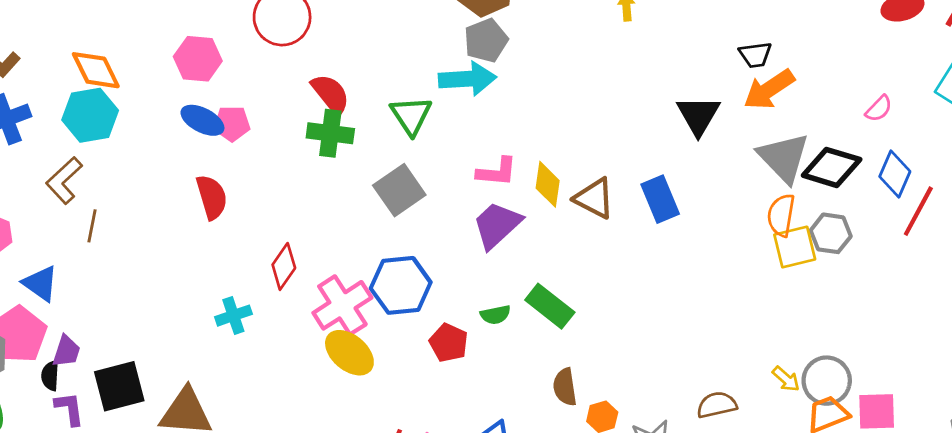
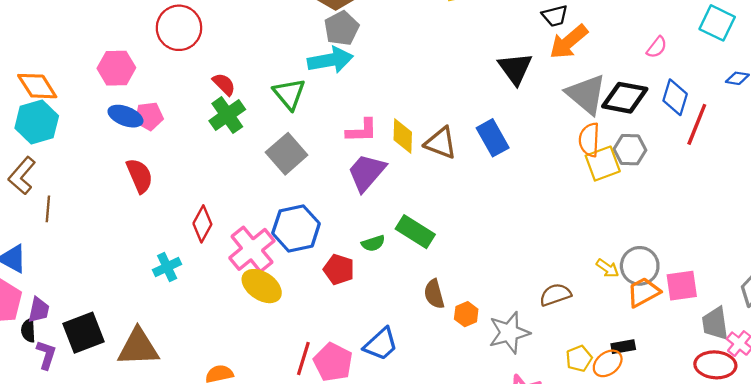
red semicircle: (331, 94) -> (224, 84), size x0.7
green cross: (330, 133) -> (227, 115), turned -36
purple L-shape: (69, 409) -> (46, 355), turned 32

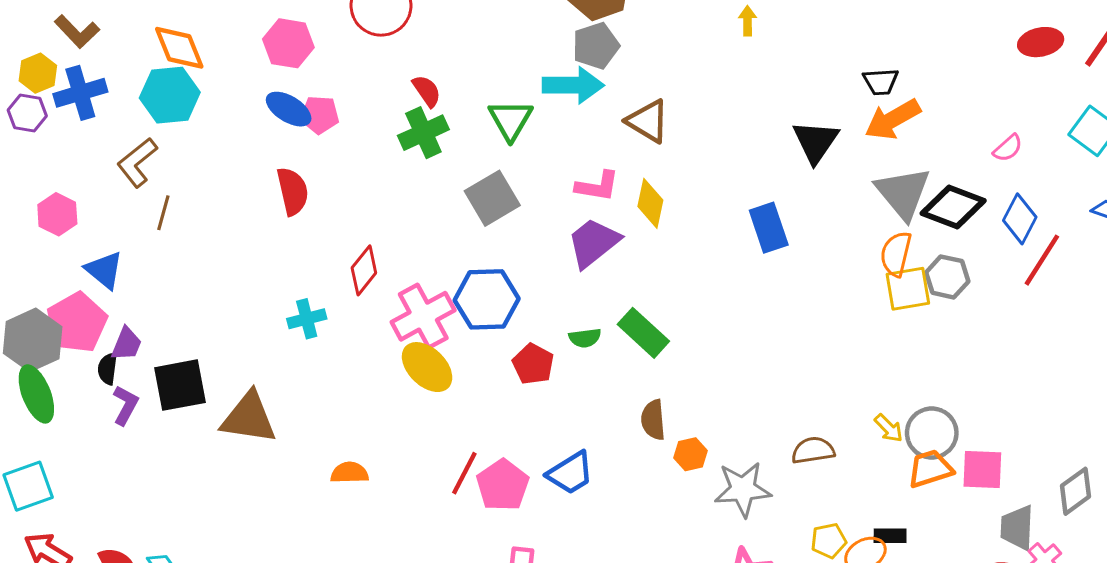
brown triangle: (441, 143) -> (648, 121), moved

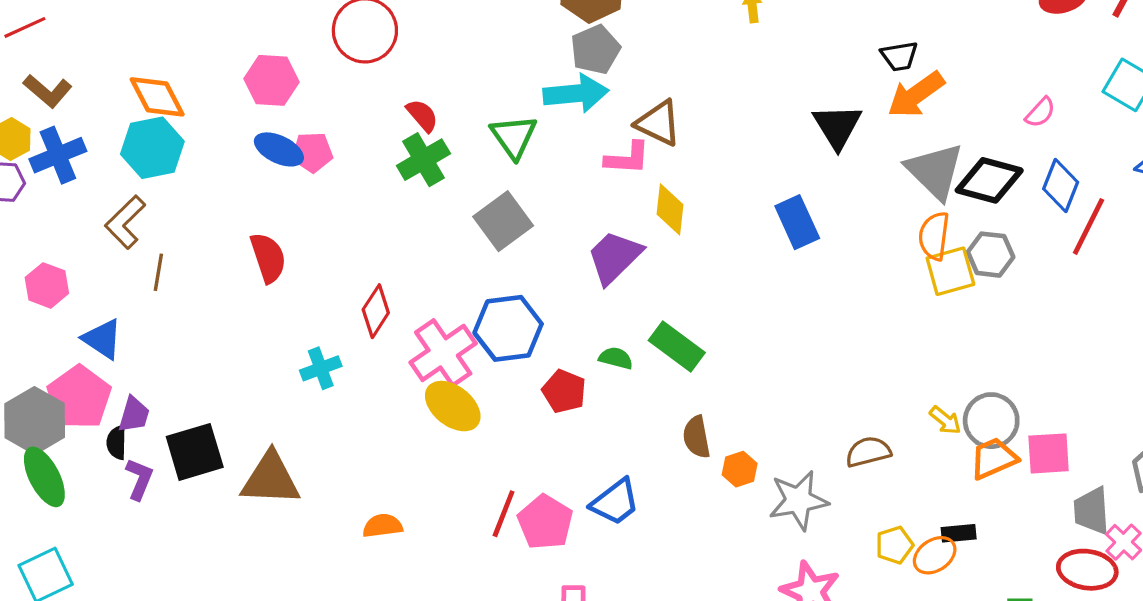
pink L-shape: (597, 186) -> (627, 158), moved
red semicircle: (293, 191) -> (268, 258), moved
green semicircle: (585, 338) -> (616, 358), turned -152

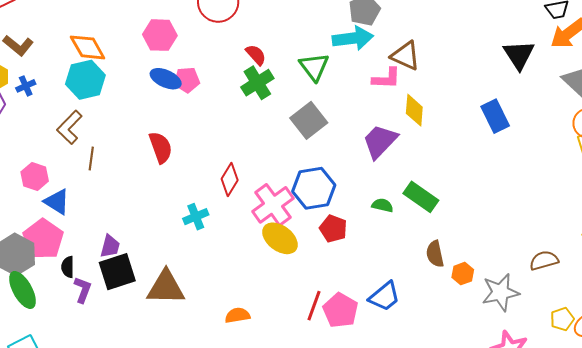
blue cross: (58, 155) -> (26, 86), size x0.6
pink hexagon: (47, 285) -> (35, 177), moved
red pentagon: (564, 391) -> (333, 229), moved
purple trapezoid: (134, 414) -> (110, 246), moved

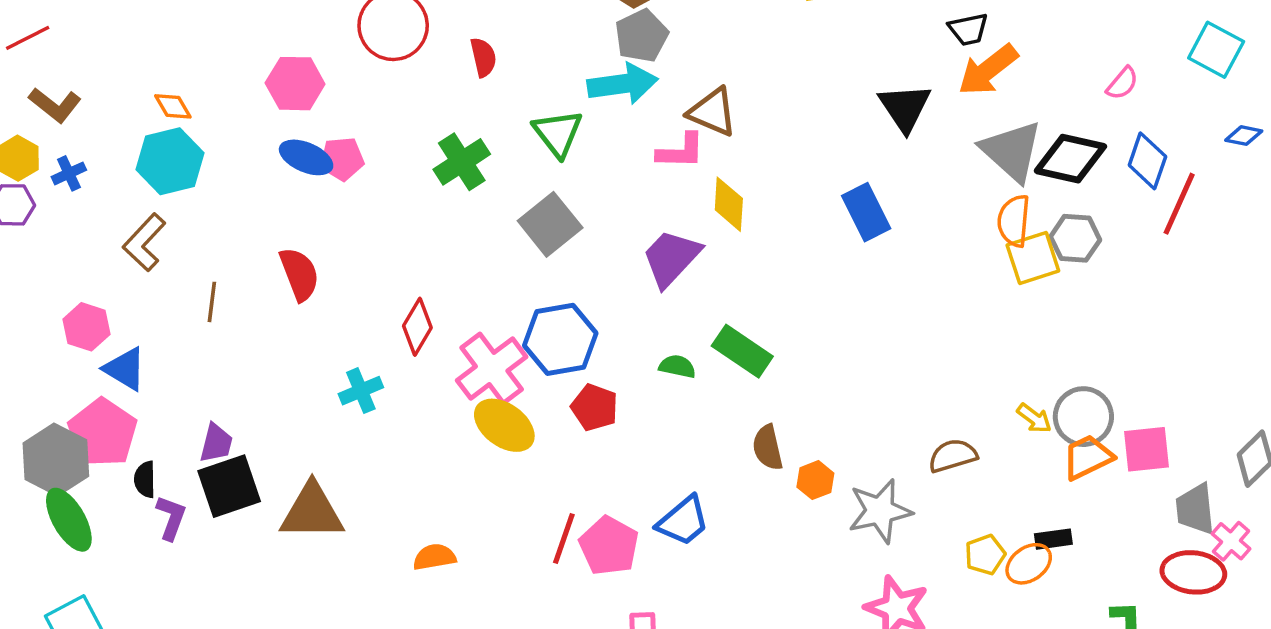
orange diamond: (88, 47) -> (173, 106), size x0.6
red semicircle: (256, 55) -> (483, 57), moved, turned 30
brown line: (91, 158) -> (212, 302), moved

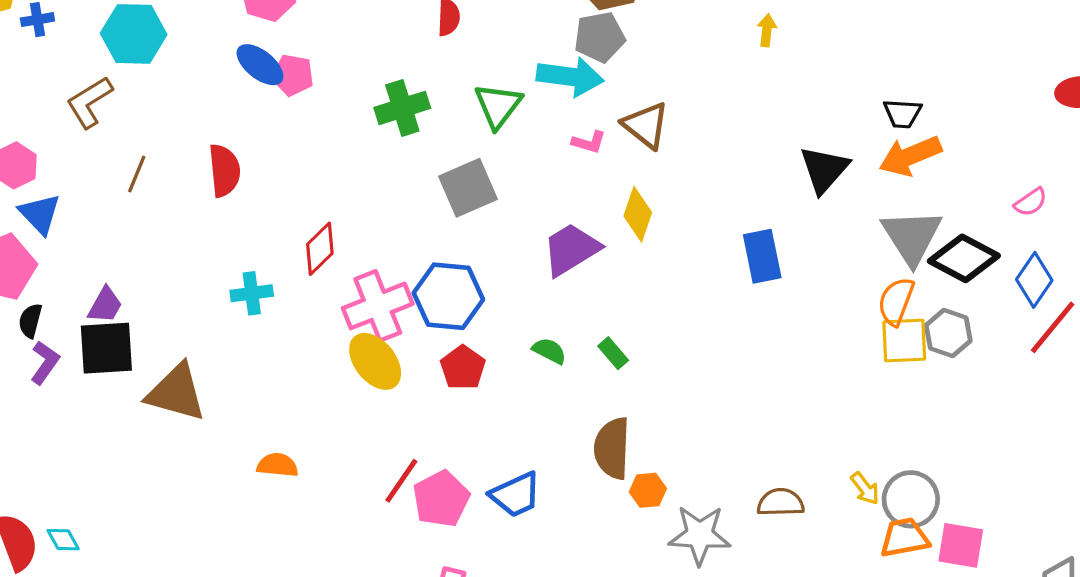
pink L-shape: (681, 151) -> (589, 142), moved, size x0.7
green rectangle: (742, 351) -> (613, 353), size x0.6
brown semicircle: (768, 447) -> (612, 448), size x1.4

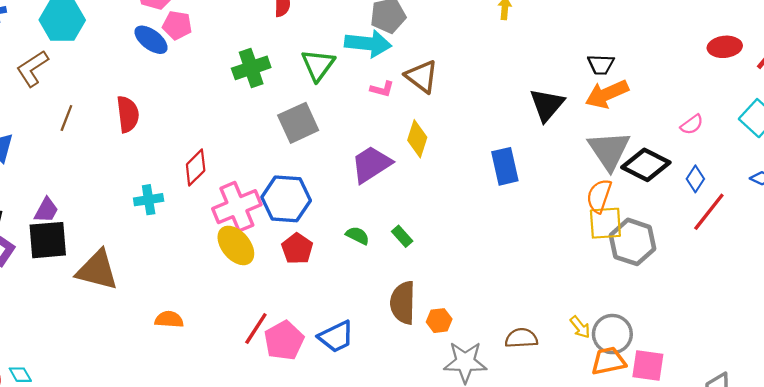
pink pentagon: (293, 75) -> (177, 25), moved
blue diamond: (1034, 280) -> (695, 179), size x0.7
gray hexagon: (948, 333) -> (633, 242), moved, size x1.4
orange hexagon: (648, 490) -> (439, 321), moved

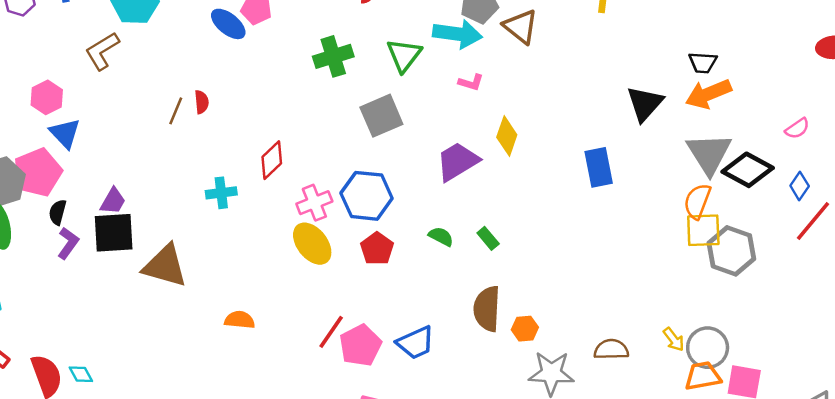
brown triangle: (422, 76) -> (521, 26), moved
red semicircle: (128, 114) -> (202, 102), size x0.6
brown line: (66, 118) -> (176, 111), moved
pink cross: (237, 207) -> (314, 203), size x0.7

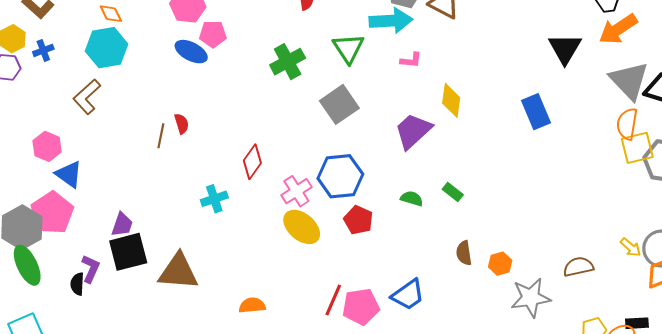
black semicircle: (58, 212) -> (77, 284), moved
brown semicircle: (487, 309) -> (464, 253), size x0.6
pink pentagon: (360, 345) -> (361, 307), turned 30

